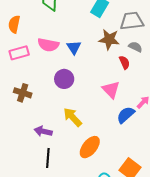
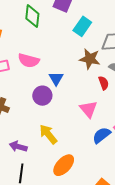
blue triangle: (74, 47) -> (56, 78), moved

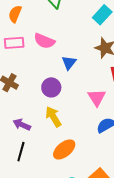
purple circle: (42, 96) -> (51, 87), moved

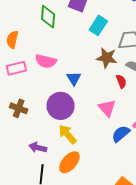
purple circle: (51, 87) -> (61, 106), size x1.4
orange ellipse: (64, 149) -> (69, 162), moved

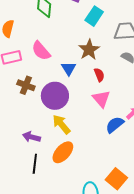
brown star: (107, 58) -> (89, 50), moved, turned 30
pink semicircle: (46, 61) -> (41, 51), turned 35
red semicircle: (121, 81) -> (99, 75), moved
brown cross: (19, 108) -> (26, 85), moved

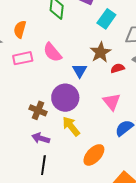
red semicircle: (99, 75) -> (118, 68), moved, turned -88
brown cross: (26, 85) -> (38, 110), moved
orange ellipse: (63, 152) -> (94, 155), moved

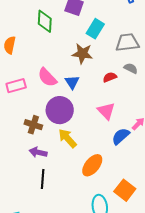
pink semicircle: (52, 52) -> (47, 77), moved
brown star: (100, 52) -> (82, 54), moved, turned -30
pink rectangle: (23, 58) -> (16, 86), moved

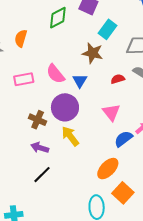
green diamond: (45, 21) -> (58, 18), turned 55
orange ellipse: (92, 165) -> (108, 169), moved
black line: (43, 179) -> (42, 175), turned 36

